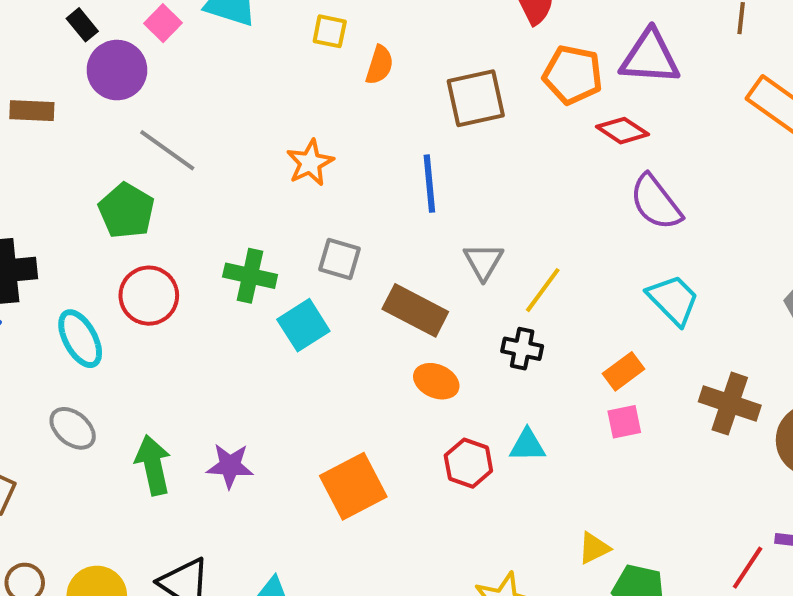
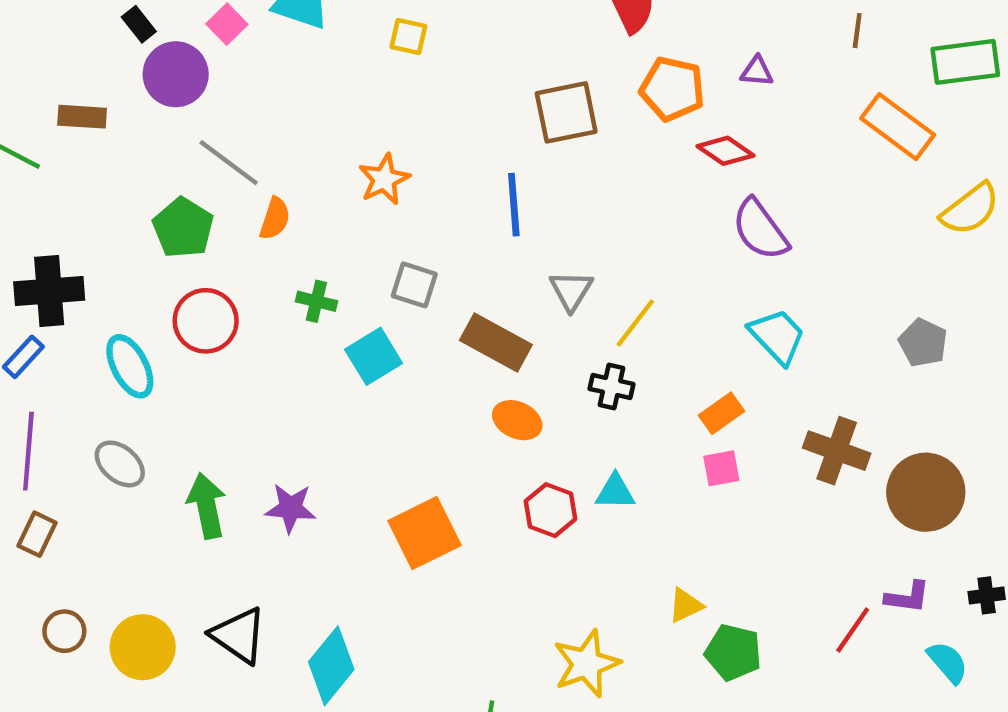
purple triangle: (650, 57) -> (757, 71), size x0.5
orange semicircle: (380, 65) -> (275, 219), moved
green cross: (250, 276) -> (316, 301), size x0.7

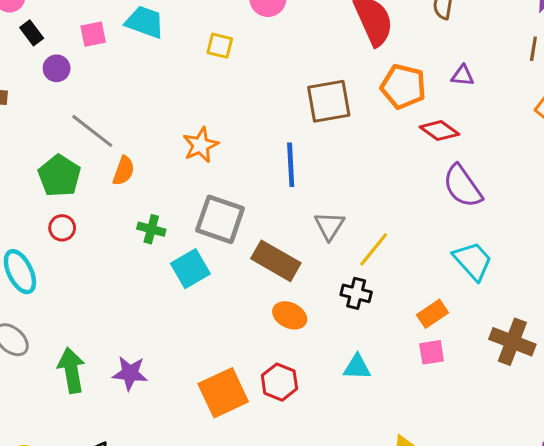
pink square: (227, 24) -> (93, 34), turned 32
purple circle: (176, 74) -> (57, 68), size x0.6
gray square: (414, 285) -> (220, 219), size x1.5
red circle: (206, 321) -> (62, 228), moved, size x0.6
red hexagon: (551, 510) -> (279, 382), moved

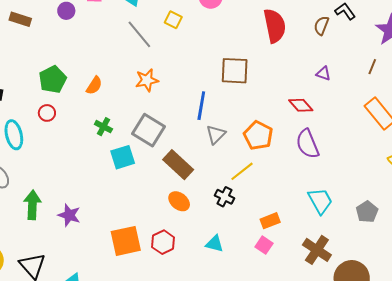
orange pentagon: (403, 86) -> (258, 136), moved
gray line: (92, 131) -> (139, 34), moved
gray triangle: (329, 226) -> (216, 134), moved
cyan trapezoid: (473, 261) -> (320, 201), moved
pink square: (432, 352) -> (264, 245), turned 30

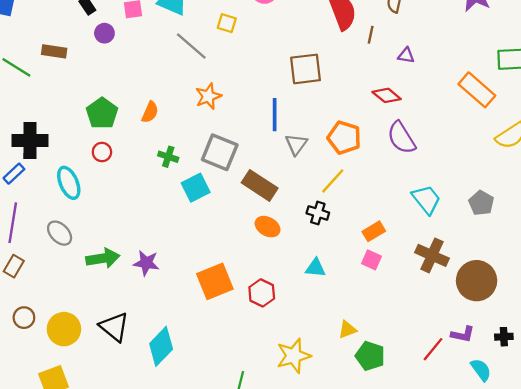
brown line: (372, 67) -> (371, 35), moved
green arrow: (32, 205) -> (103, 258), turned 88
red hexagon: (163, 242) -> (262, 293), moved

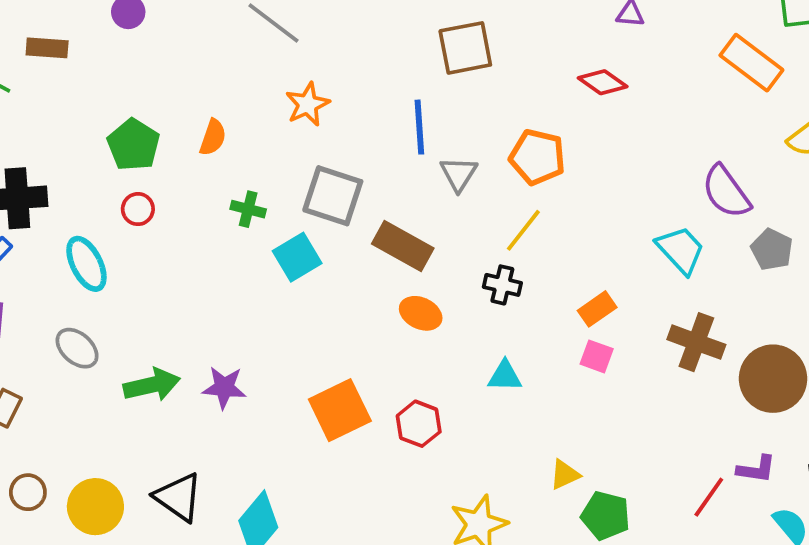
purple semicircle: (401, 138) -> (726, 192), moved

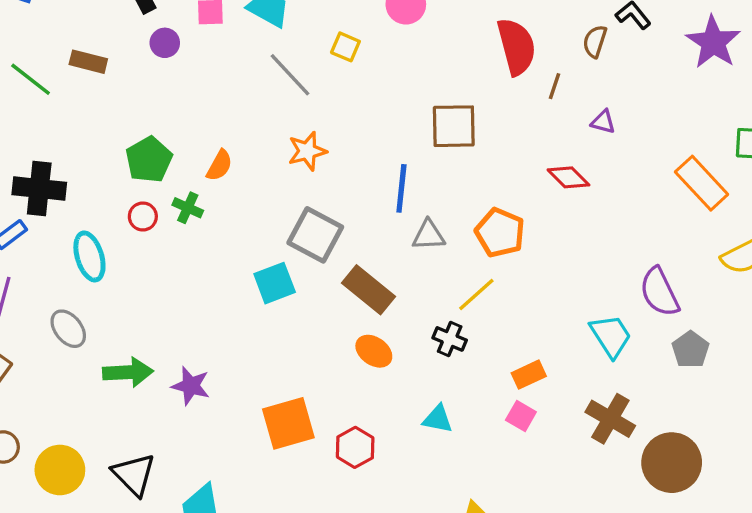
gray triangle: (459, 174) -> (429, 235), turned 45
green cross: (248, 209) -> (188, 208), moved

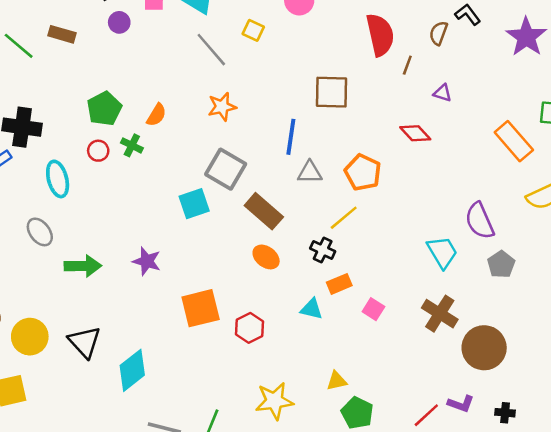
orange rectangle: (529, 375) -> (339, 284), moved
purple star: (191, 386) -> (147, 261), moved

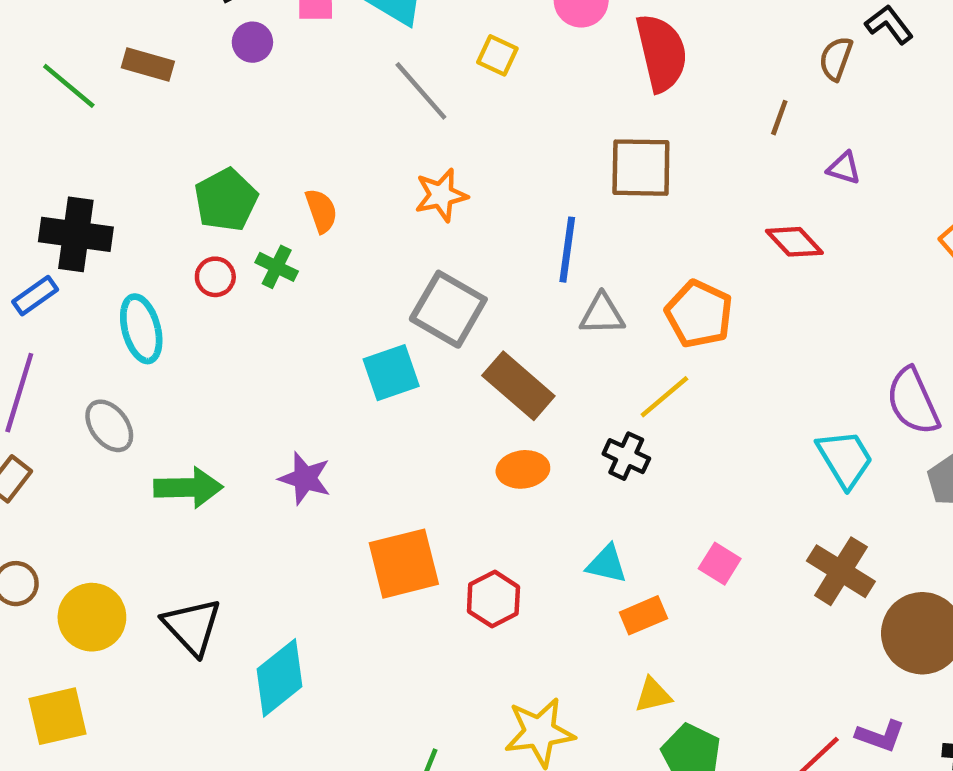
red semicircle: (380, 35) -> (661, 53), moved
orange semicircle: (156, 115) -> (321, 211), turned -50
orange ellipse: (266, 257) -> (523, 469), turned -44
orange rectangle: (339, 284) -> (643, 615), moved

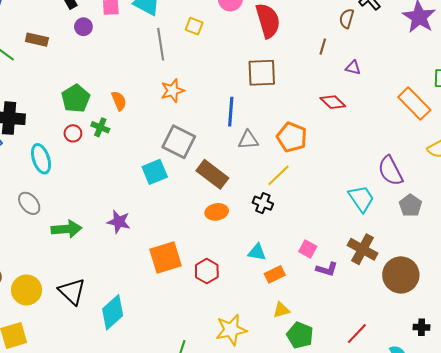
gray line: (421, 91) -> (161, 44), turned 36
purple L-shape: (880, 736) -> (327, 269), moved

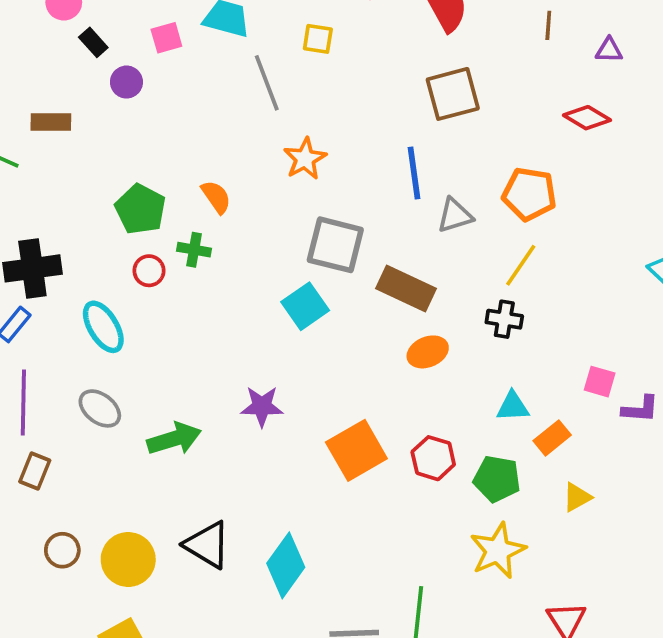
green pentagon: (300, 335) -> (497, 479), moved

